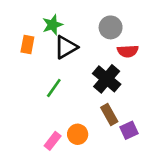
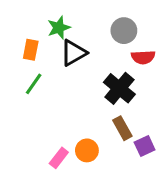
green line: (54, 88) -> (34, 84), moved

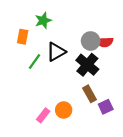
gray circle: (124, 31) -> (91, 41), moved
black triangle: (74, 53) -> (56, 52), moved
green line: (34, 84) -> (35, 61), moved

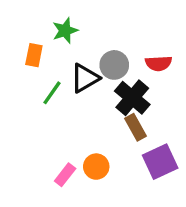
gray circle: (91, 41) -> (114, 65), moved
brown rectangle: (90, 94) -> (136, 127), moved
purple square: (106, 107) -> (160, 162), size x1.5

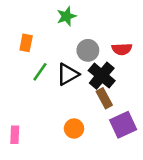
green star: (65, 31) -> (66, 16), moved
black triangle: (85, 78) -> (68, 74), moved
pink rectangle: (65, 175) -> (15, 135), moved, turned -36

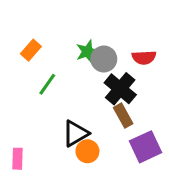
green star: (66, 16) -> (87, 52), moved
orange rectangle: (26, 43) -> (31, 50), turned 30
black triangle: (68, 74) -> (76, 133), moved

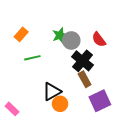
red semicircle: (144, 58) -> (99, 39), turned 56
green line: (47, 84) -> (32, 58), turned 42
pink rectangle: (17, 159) -> (12, 109), turned -48

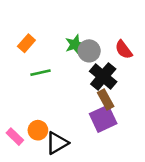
black triangle: (52, 92) -> (57, 143), moved
purple square: (100, 101) -> (103, 119), moved
orange circle: (60, 104) -> (38, 130), moved

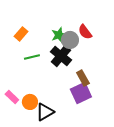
red semicircle: (124, 50) -> (85, 32), moved
black cross: (103, 76) -> (61, 56), moved
pink rectangle: (15, 137) -> (12, 97), moved

